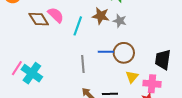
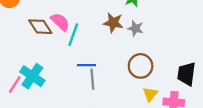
cyan line: (78, 26) -> (73, 35), moved
blue line: (106, 52) -> (86, 65), moved
cyan cross: (32, 73) -> (32, 76), moved

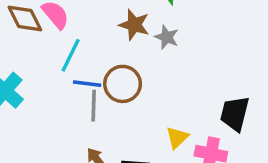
cyan line: (73, 35) -> (71, 55), moved
brown circle: (141, 66) -> (123, 84), moved

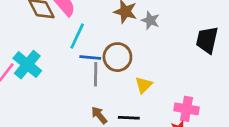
black trapezoid: (235, 114) -> (207, 40), moved
yellow triangle: (177, 138) -> (144, 85), moved

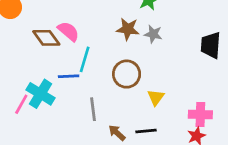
blue line: (90, 58) -> (69, 76), moved
gray line: (96, 74) -> (93, 109), moved

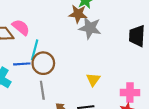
brown star: (128, 29) -> (78, 14), moved
gray star: (153, 34) -> (90, 28), size x1.5
brown circle: (127, 74) -> (43, 63), moved

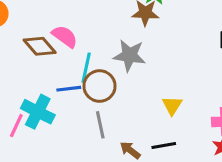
gray star: (90, 28) -> (129, 55), moved

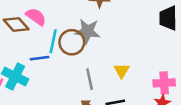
brown circle: (100, 86) -> (72, 42), moved
gray line: (100, 125) -> (90, 79), moved

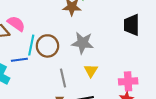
gray star: (87, 31) -> (83, 43), moved

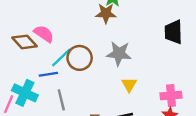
cyan line: (31, 45) -> (61, 57), turned 36
gray line: (63, 78) -> (61, 100), moved

